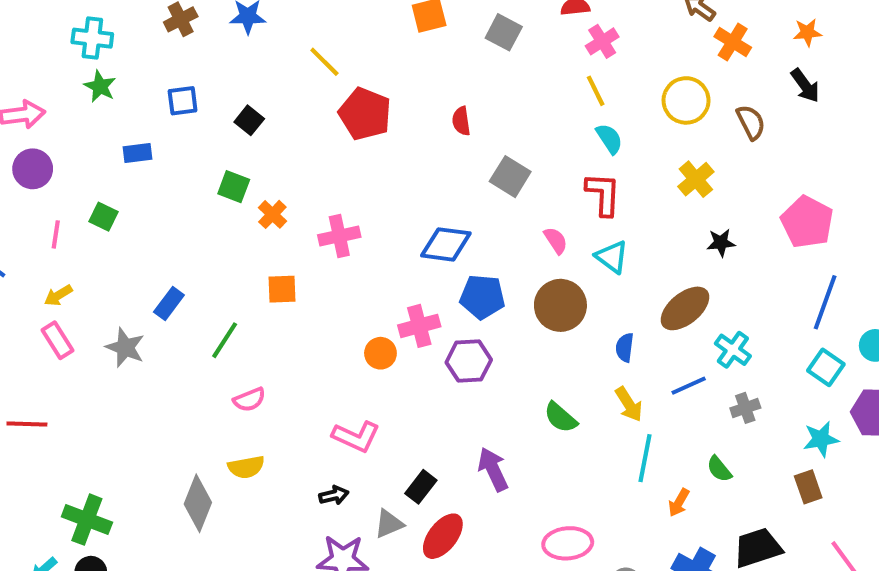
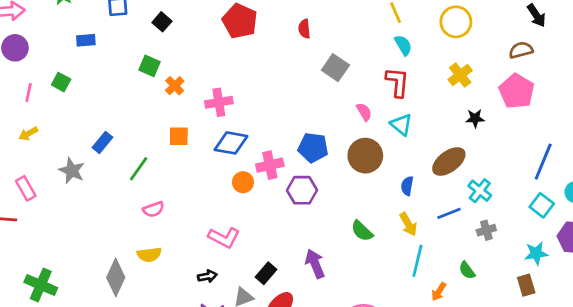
brown semicircle: (751, 122) -> (521, 50), moved, turned -80
pink pentagon: (807, 222) -> (517, 91), moved
blue diamond: (446, 244) -> (231, 143), moved
pink rectangle: (57, 340) -> (26, 188), moved

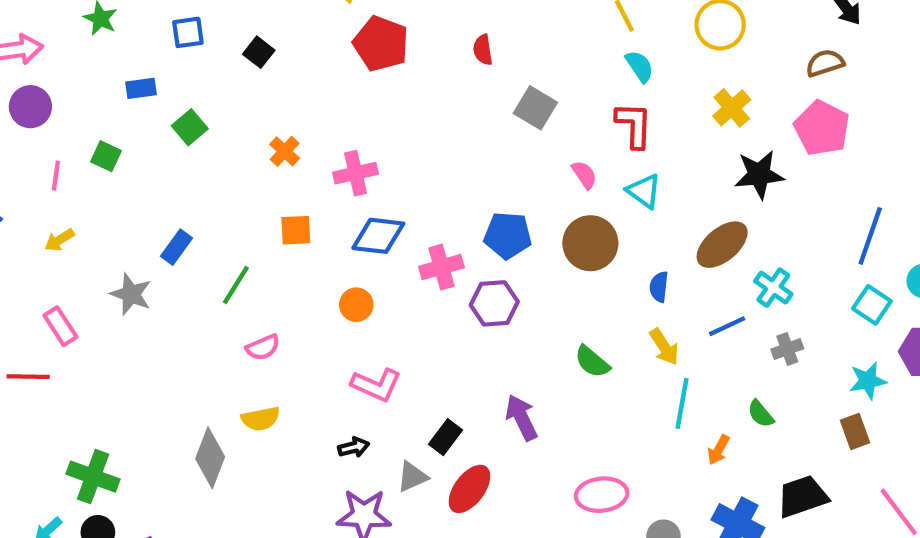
green square: (149, 66) -> (190, 127), moved, turned 30
black star: (475, 118) -> (759, 175), size x1.6
orange circle: (243, 182) -> (356, 305), moved

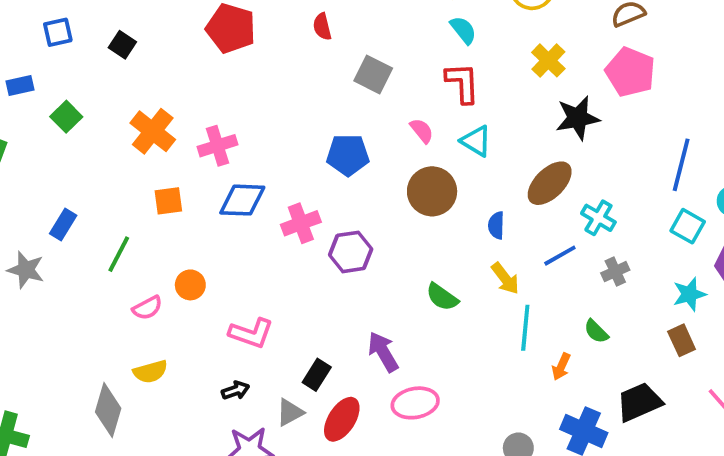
orange cross: (285, 151) -> (153, 131), size x1.6
blue pentagon: (508, 235) -> (348, 155), moved
orange circle: (356, 305) -> (190, 285), moved
pink ellipse: (602, 495) -> (415, 403), moved

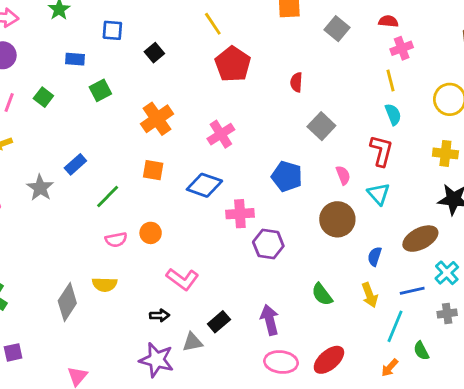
yellow cross: (548, 60) -> (445, 153), turned 35
pink cross: (218, 146) -> (221, 134), moved, turned -32
cyan line: (525, 328) -> (395, 326), moved
red ellipse: (342, 419) -> (329, 360), moved

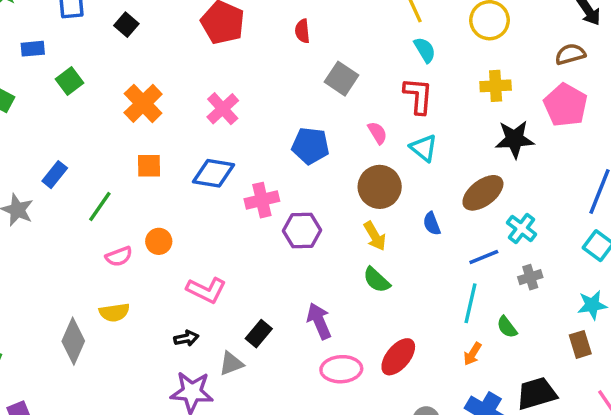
blue semicircle: (375, 256) -> (432, 224), turned -30
yellow arrow: (370, 295) -> (375, 236), moved

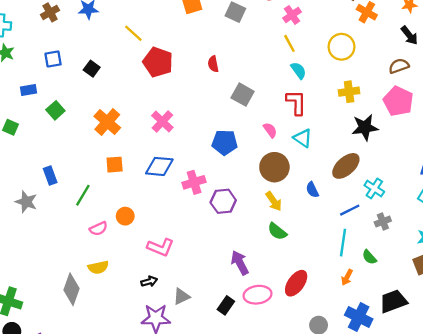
blue rectangle: (55, 175) -> (50, 176), turned -54
black rectangle: (259, 334) -> (226, 305), moved

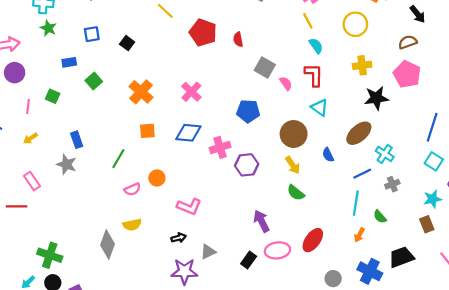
red pentagon: (158, 62) -> (203, 33), moved
pink semicircle: (270, 130) -> (286, 83), moved
blue rectangle: (50, 176) -> (77, 140), moved

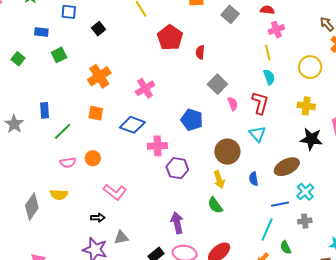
blue rectangle: (77, 140) -> (45, 110), moved

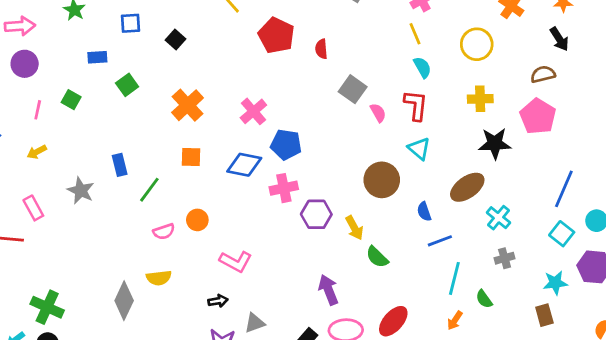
blue pentagon: (192, 120) -> (286, 145), moved
yellow arrow: (219, 180) -> (354, 228), moved
blue line: (280, 204) -> (440, 241), moved

